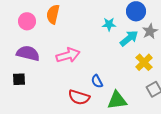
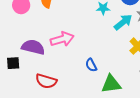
purple semicircle: (28, 53) -> (33, 47), moved
red semicircle: (79, 97) -> (46, 81), moved

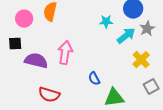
pink arrow: (62, 39) -> (65, 53), turned -65
black square: (13, 63) -> (15, 44), moved

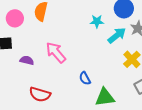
pink arrow: (65, 53) -> (56, 52), turned -50
purple semicircle: (36, 61) -> (27, 60), size x0.6

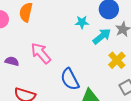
blue semicircle: (85, 78) -> (70, 79), size x1.6

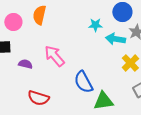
cyan arrow: (102, 36) -> (115, 39), turned -132

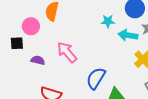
pink circle: (13, 22) -> (31, 26), moved
blue semicircle: (83, 82) -> (96, 78), turned 60

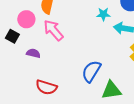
black square: (17, 43) -> (12, 36), turned 32
pink arrow: (67, 52) -> (53, 30), moved

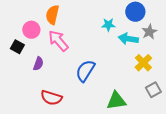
purple semicircle: (33, 53) -> (38, 64), turned 96
blue semicircle: (91, 71) -> (85, 71), moved

